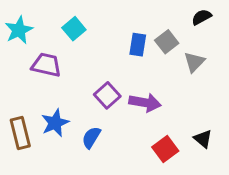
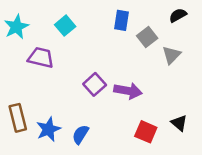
blue rectangle: (138, 45) -> (121, 20), moved
blue star: (55, 123) -> (48, 129), moved
blue semicircle: (91, 137) -> (81, 134), moved
red square: (165, 149) -> (146, 132), turned -30

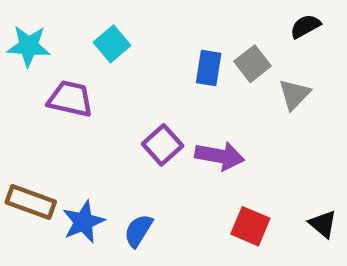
blue rectangle: (121, 20) -> (209, 68), moved
cyan star: (16, 27) -> (29, 46), turned 30
brown rectangle: (18, 118) -> (31, 202), turned -56
black triangle: (179, 123) -> (323, 224), moved

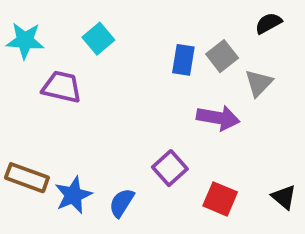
purple square: (163, 145) -> (170, 168), moved
purple arrow: (220, 156) -> (218, 118), moved

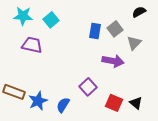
cyan star: (25, 41) -> (23, 16), moved
black triangle: (284, 197) -> (136, 103), moved

